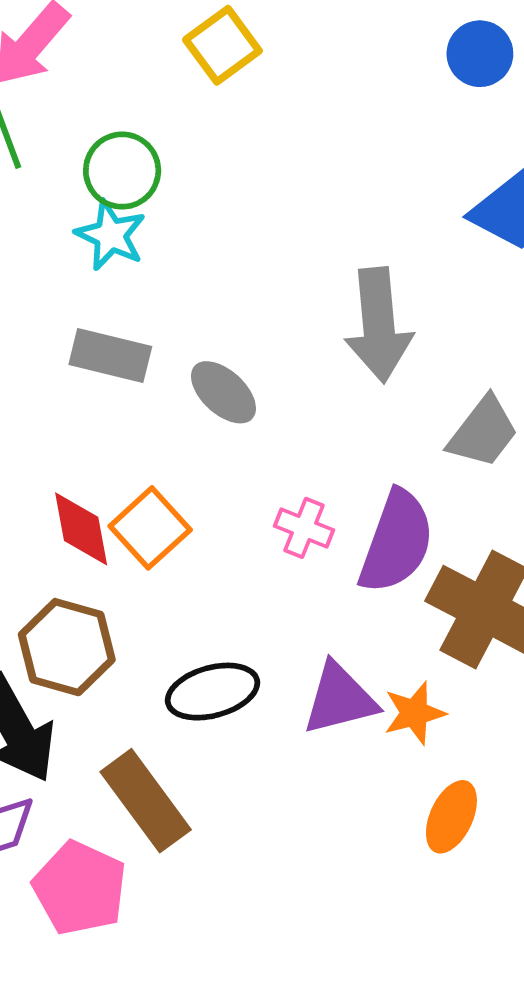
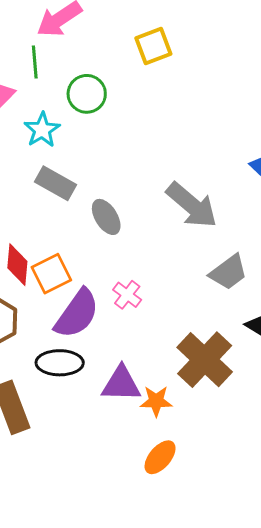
cyan star: (111, 235) -> (42, 130), moved
gray arrow: (379, 325) -> (192, 205), turned -60
purple semicircle: (396, 542) -> (77, 314), moved

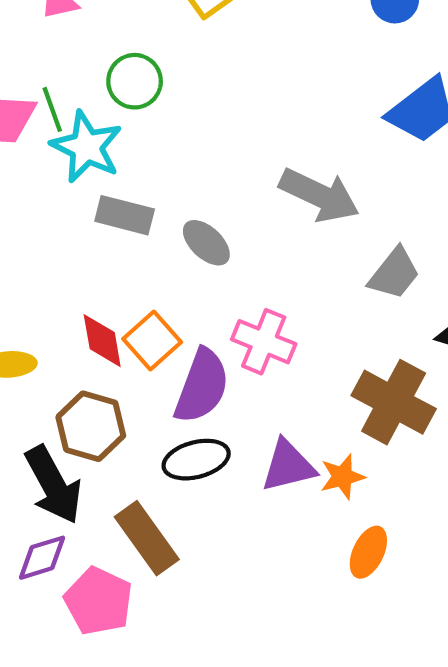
green line: (35, 62) -> (52, 109), moved
cyan star: (42, 130) -> (87, 147), size x1.4
pink cross: (127, 295) -> (264, 342), size x1.5

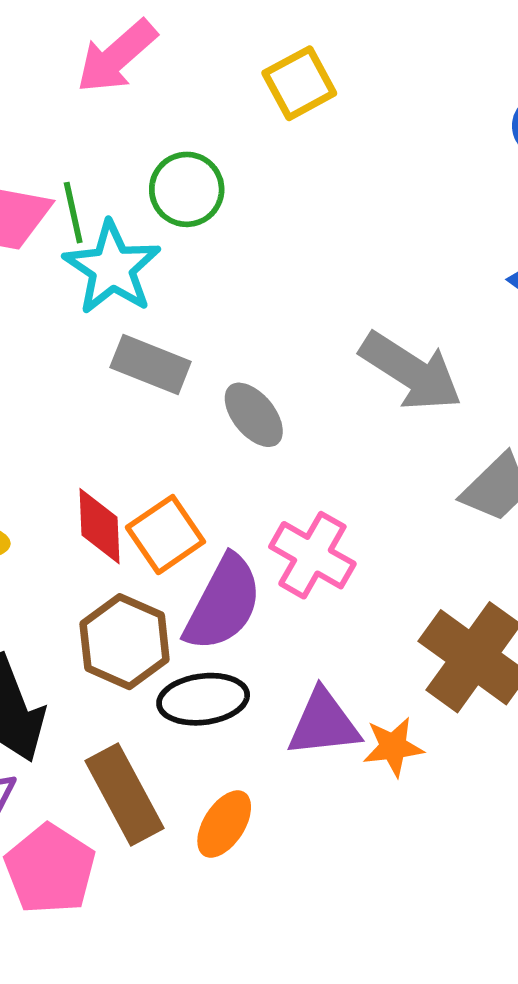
brown hexagon: (91, 426) -> (125, 642), moved
orange ellipse: (368, 552) -> (224, 824), moved

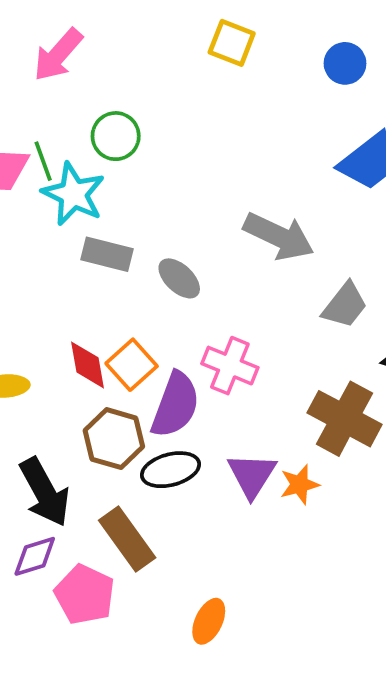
yellow square: (299, 83) -> (232, 43), moved, turned -33
purple triangle: (324, 723) -> (252, 475), turned -44
orange ellipse: (224, 824) -> (209, 621), moved

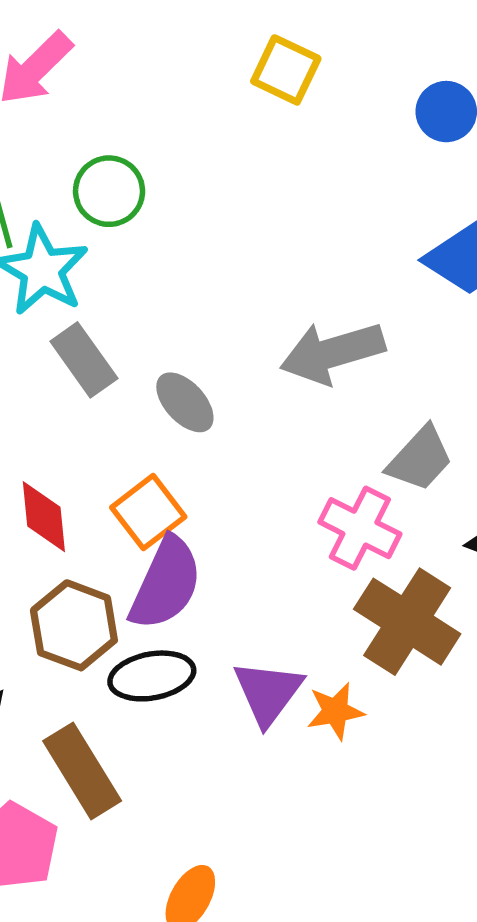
gray arrow: (279, 236) -> (332, 353), turned 134
gray rectangle: (107, 254) -> (84, 360), turned 36
orange square: (132, 365) -> (148, 512), moved
pink cross: (230, 366) -> (360, 528), moved

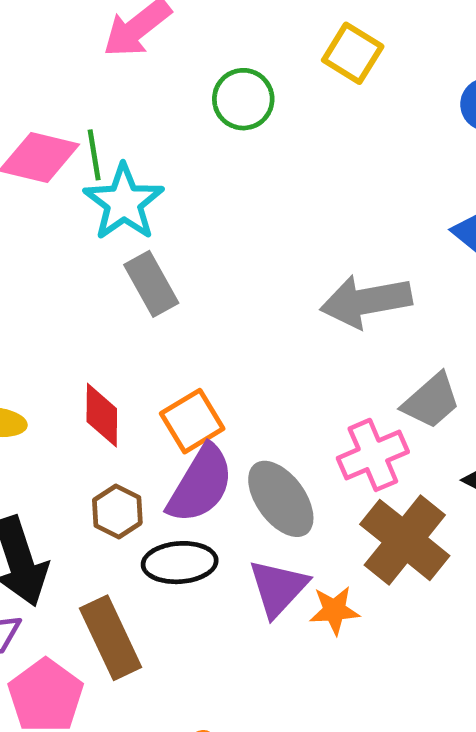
green circle: (109, 191) -> (243, 99), moved
gray ellipse: (185, 402) -> (281, 499), moved, size x1.4
pink cross: (360, 528) -> (373, 455), turned 34
brown hexagon: (74, 625) -> (117, 512), size x0.7

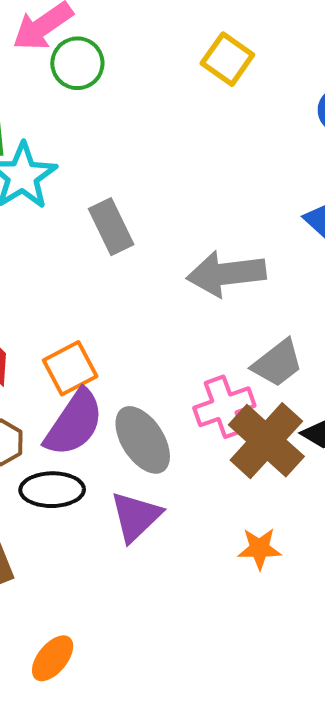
green circle: (243, 99) -> (77, 63), moved
gray rectangle: (151, 284) -> (111, 227), moved
brown cross: (405, 540) -> (266, 441), moved
orange star: (334, 610) -> (259, 548), moved

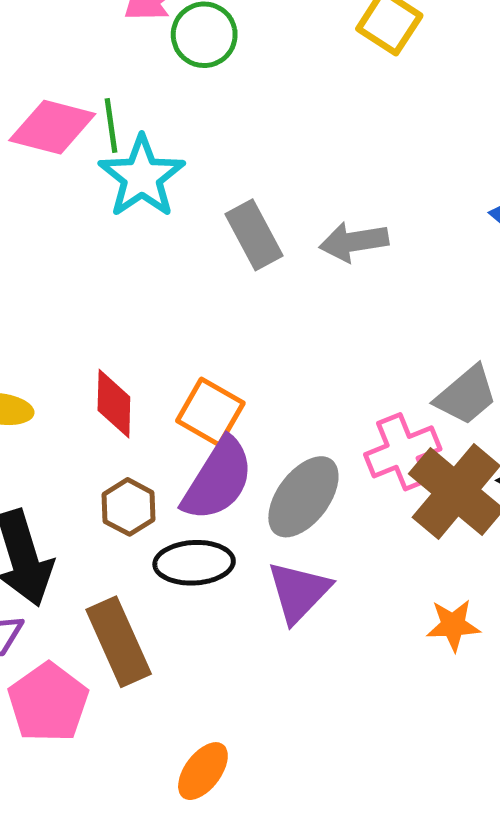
gray arrow: (226, 274) -> (354, 242), moved, size x0.7
orange square: (70, 368) -> (210, 412), turned -30
gray ellipse: (143, 440) -> (303, 497), turned 72

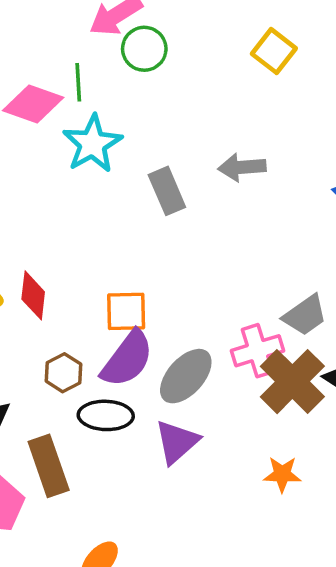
green line: (111, 126) -> (78, 82), moved
gray arrow: (354, 242) -> (242, 167), moved
red diamond: (114, 404) -> (33, 295), moved
orange square: (210, 412) -> (126, 311), turned -36

